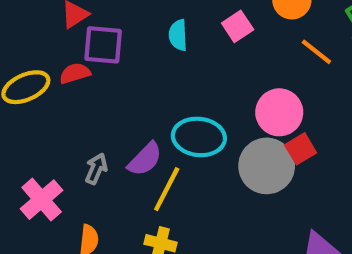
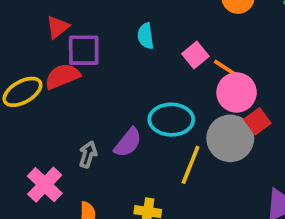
pink square: (238, 26) -> (195, 55), moved
orange line: (316, 52) -> (227, 69), moved
red semicircle: (75, 73) -> (62, 76), size x1.4
yellow line: (167, 189) -> (191, 165), moved

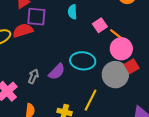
yellow line: (191, 165) -> (91, 100), moved

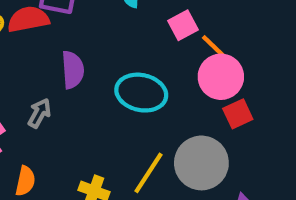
purple semicircle: (57, 72) -> (73, 70), moved, turned -54
gray circle: (115, 75) -> (201, 163), moved

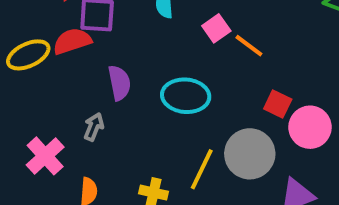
pink circle: (221, 77) -> (310, 127), moved
red square: (238, 114) -> (278, 104), turned -32

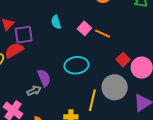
purple semicircle: (119, 83) -> (44, 78), moved
red square: (278, 104) -> (123, 60), turned 32
gray arrow: (94, 127) -> (34, 91), turned 56

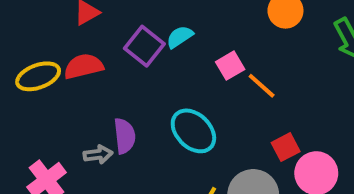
cyan semicircle: (56, 22) -> (180, 37), turned 56
purple square: (24, 35) -> (144, 46), moved, turned 30
cyan ellipse: (76, 65) -> (193, 131), turned 35

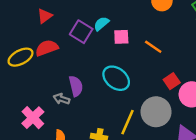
pink square: (230, 66) -> (121, 37), moved, turned 35
gray arrow: (98, 154) -> (62, 99), turned -147

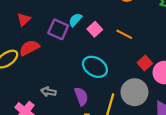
pink square: (121, 37) -> (95, 29), turned -32
purple semicircle: (76, 86) -> (81, 96), moved

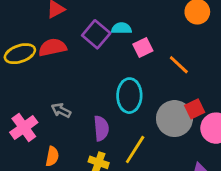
cyan semicircle: (75, 20) -> (121, 28), turned 32
cyan ellipse: (95, 67) -> (129, 96), turned 45
gray circle: (134, 92) -> (174, 119), moved

